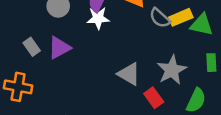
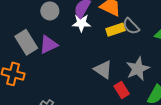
yellow rectangle: (181, 17) -> (116, 30), moved
gray rectangle: (32, 47) -> (26, 42), size x1.6

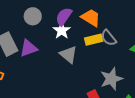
white star: (81, 23) -> (62, 30), turned 30
gray triangle: (103, 70) -> (68, 55), moved

